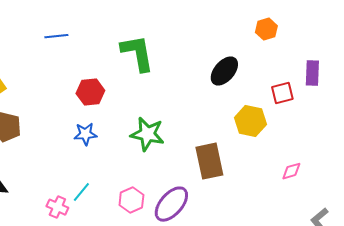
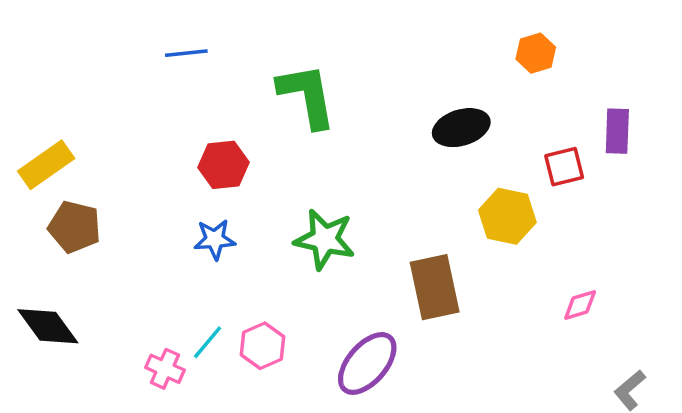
blue line: (56, 36) -> (186, 53), moved
black ellipse: (224, 71) -> (461, 128), turned 32
pink hexagon: (131, 200) -> (263, 346), moved

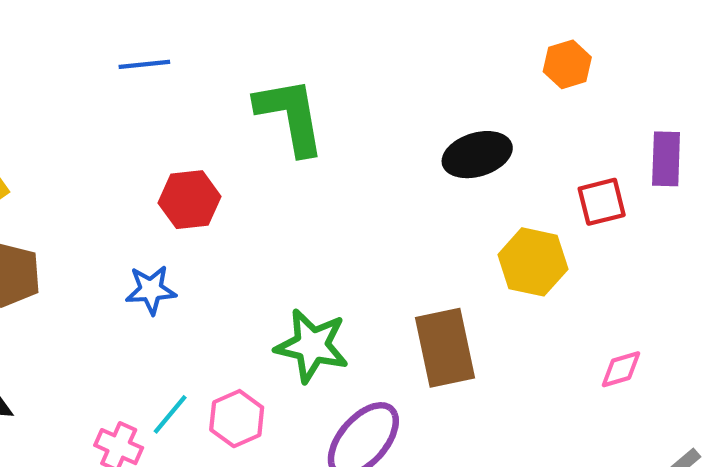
blue star: (215, 239) -> (151, 290), moved
green star: (325, 239) -> (312, 346), moved

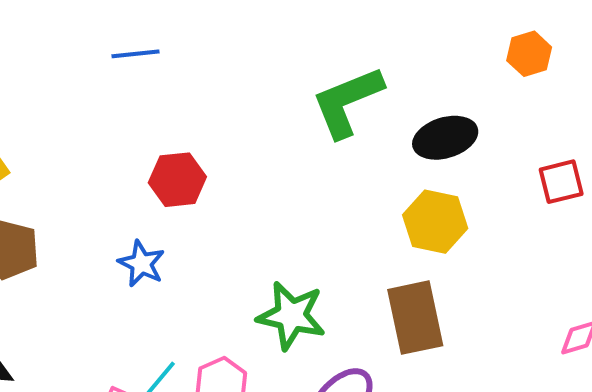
green L-shape: (290, 116) -> (347, 102), moved, turned -102
yellow hexagon: (533, 262) -> (435, 222), moved
blue star: (151, 290) -> (141, 264), turned 30

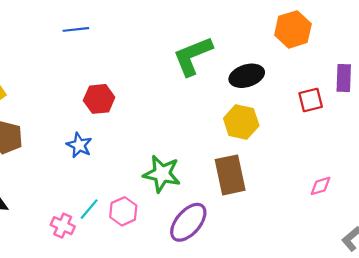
orange hexagon: (529, 54) -> (293, 29), size x1.5

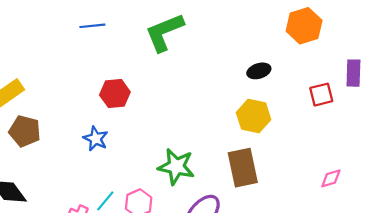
green L-shape: (193, 56) -> (164, 32), moved
black ellipse: (247, 76) -> (259, 71), size x0.7

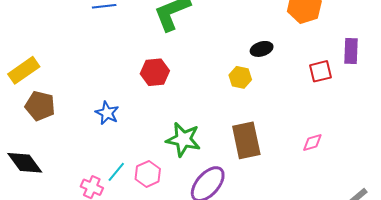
red hexagon: (115, 93) -> (155, 72), moved
yellow hexagon: (254, 116) -> (240, 77), moved, size x0.7
pink diamond: (331, 178) -> (312, 142), moved

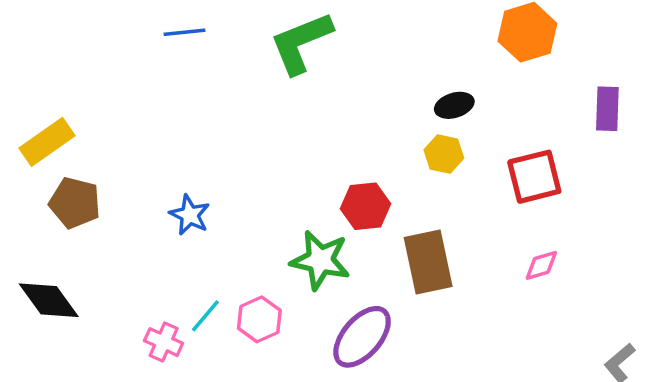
red square: (321, 71) -> (534, 177), moved, size x1.4
red hexagon: (155, 72) -> (366, 206), moved
yellow hexagon: (240, 77) -> (444, 154), moved

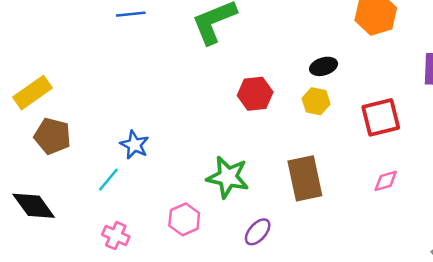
red hexagon: (366, 206) -> (255, 94), moved
cyan line: (205, 316) -> (108, 180), moved
purple ellipse: (362, 337) -> (258, 232), size x0.6

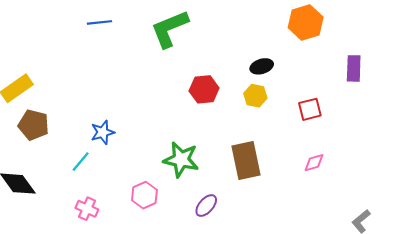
red square: (381, 117) -> (310, 109), size x0.7
blue star: (134, 145) -> (103, 132), turned 30

